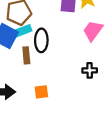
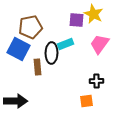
cyan rectangle: (23, 31) -> (66, 44), moved
orange square: (41, 92) -> (86, 101), moved

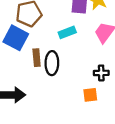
black ellipse: (52, 53) -> (52, 63), moved

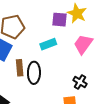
black cross: (101, 73) -> (80, 82), turned 32

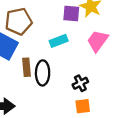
black cross: (80, 82) -> (80, 83), moved, turned 32

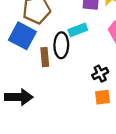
black ellipse: (43, 73) -> (61, 45), moved

